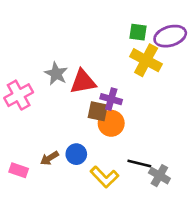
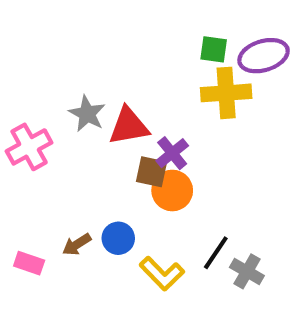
yellow cross: (146, 60) -> (226, 93), turned -32
purple cross: (111, 99) -> (172, 153), turned 35
black line: (139, 164) -> (216, 253), turned -70

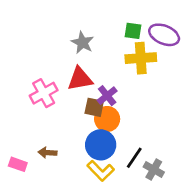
purple ellipse: (264, 56) -> (164, 35), turned 40
gray star: (87, 114) -> (83, 43), moved
pink cross: (29, 147) -> (44, 93), moved
blue circle: (118, 238) -> (101, 145), moved, size x1.5
brown arrow: (77, 244) -> (48, 153), turned 36

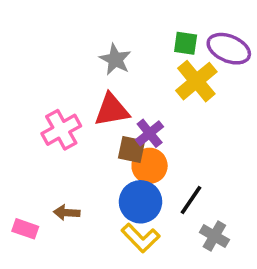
yellow cross: (141, 58) -> (196, 81), turned -36
black line: (134, 158) -> (191, 200), moved

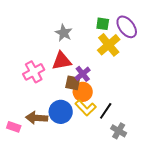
purple ellipse: (229, 49) -> (127, 27), turned 30
blue circle: (141, 202) -> (61, 112), moved
brown arrow: (67, 213) -> (37, 118), size x1.5
yellow L-shape: (141, 238) -> (86, 108), moved

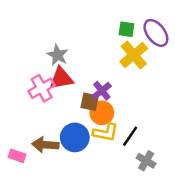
gray star: (64, 33) -> (58, 55), moved
red triangle: (62, 61) -> (61, 78), moved
yellow L-shape: (86, 108) -> (106, 132), turned -35

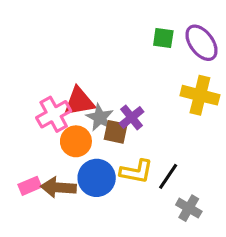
gray star: (58, 55) -> (100, 117), moved
yellow cross: (134, 55) -> (200, 95), moved, turned -36
orange circle: (102, 113) -> (76, 141), moved
pink rectangle: (17, 156) -> (30, 186), moved, turned -42

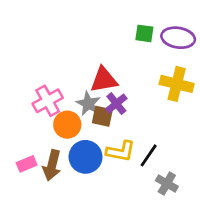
purple ellipse: (201, 43) -> (178, 38), turned -44
red triangle: (79, 102) -> (104, 80), moved
brown arrow: (58, 187) -> (52, 165), turned -80

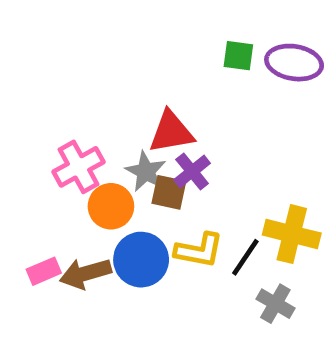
yellow cross: (177, 84) -> (292, 234), moved
brown arrow: (52, 165) -> (85, 273), turned 60

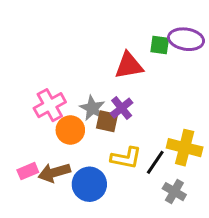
green square: (238, 56) -> (160, 45), moved
red triangle: (171, 132) -> (129, 66), moved
blue circle: (141, 260) -> (89, 184), moved

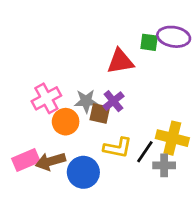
gray star: (92, 108) -> (86, 101), turned -30
pink rectangle: (28, 171) -> (26, 160), size x1.4
gray cross: (174, 192) -> (164, 165), moved, turned -30

